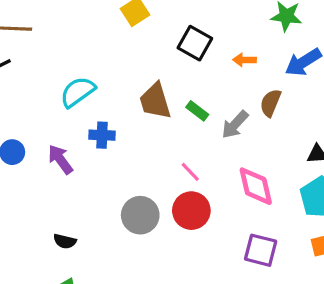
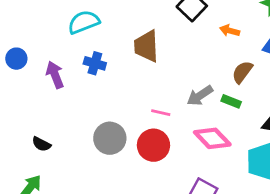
green rectangle: (197, 111) -> (231, 101), moved, turned -30
gray arrow: (235, 125) -> (200, 96), moved
pink line: (190, 172) -> (161, 113), turned -48
pink diamond: (256, 186) -> (212, 138), turned -45

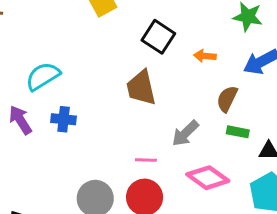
brown trapezoid: (146, 46) -> (141, 88), moved
purple arrow: (55, 75) -> (20, 120), moved
green rectangle: (231, 101) -> (238, 132), moved

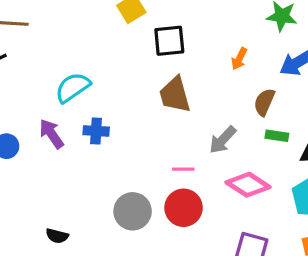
black square: (158, 37) -> (169, 41), moved, turned -36
orange arrow: (205, 56) -> (239, 59), turned -65

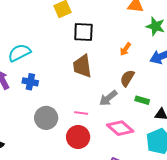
brown semicircle: (264, 102) -> (127, 78), moved
gray circle: (133, 211) -> (46, 118), moved

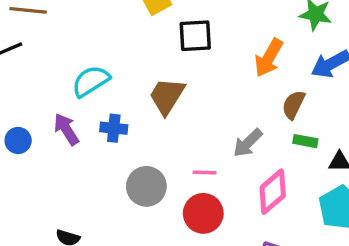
orange arrow: (125, 49) -> (269, 58), size x1.6
brown trapezoid: (82, 66) -> (167, 96), moved, turned 45
brown semicircle: (127, 78) -> (293, 105), moved
pink diamond: (120, 128) -> (273, 192), turned -76

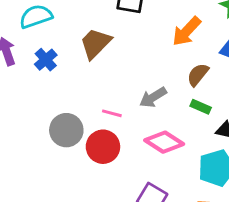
blue cross: (114, 128) -> (46, 60), turned 30
gray circle: (146, 186) -> (66, 130), moved
pink diamond: (273, 192) -> (164, 142), turned 60

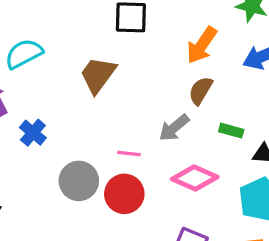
blue cross: (46, 60) -> (33, 133), moved
brown semicircle: (198, 75) -> (201, 91), moved

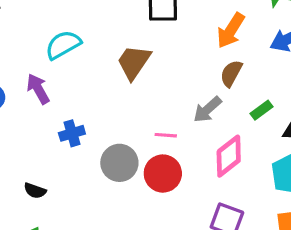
green rectangle: (231, 131) -> (261, 110), turned -50
blue cross: (33, 133) -> (72, 133), moved, turned 35
pink diamond: (195, 178) -> (229, 156), turned -60

